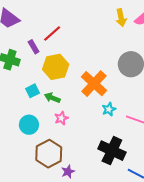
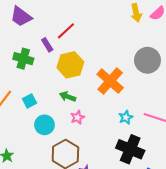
cyan square: (33, 91) -> (30, 101), moved
cyan star: (109, 109) -> (126, 117), moved

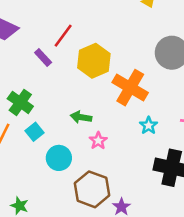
green cross: (23, 59) -> (20, 102), moved, turned 30
yellow hexagon: (70, 65) -> (94, 61), moved
cyan star: (126, 117) -> (149, 125), moved

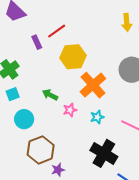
pink star: (98, 141) -> (70, 110), moved

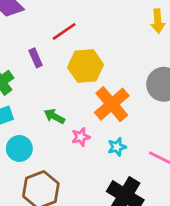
purple rectangle: (37, 42) -> (36, 58), moved

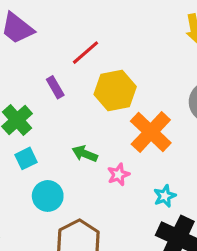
cyan star: (117, 147) -> (165, 196), moved

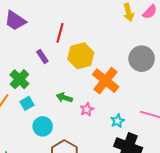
red line: (86, 53) -> (60, 33), turned -30

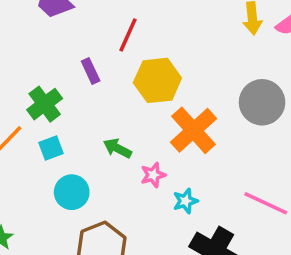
cyan star: (117, 121) -> (185, 201), moved

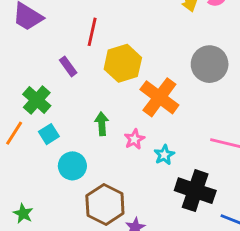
green arrow: (117, 148) -> (102, 124), turned 70

